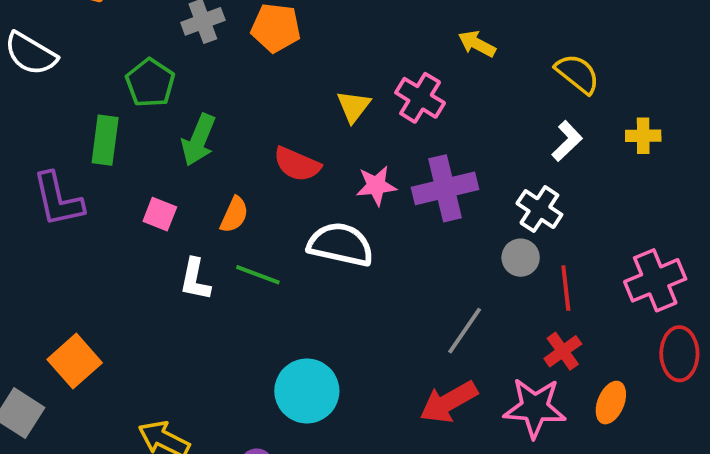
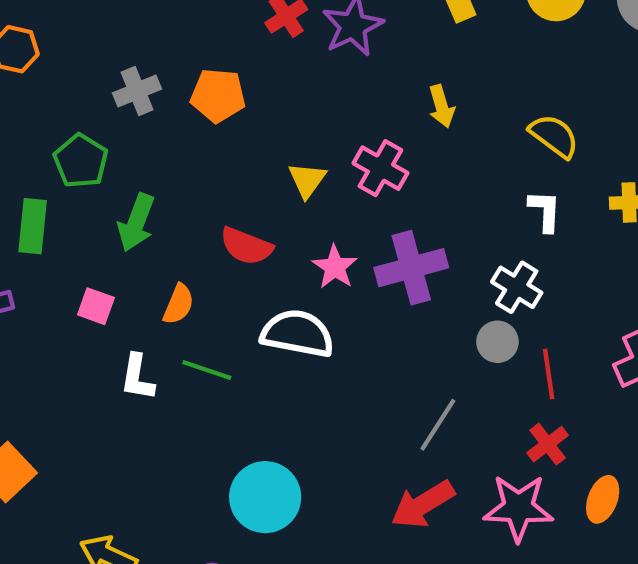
yellow arrow: (477, 44) -> (442, 106), turned -132
white L-shape: (567, 141) -> (545, 211), turned -42
pink star: (376, 186) -> (335, 267), turned -30

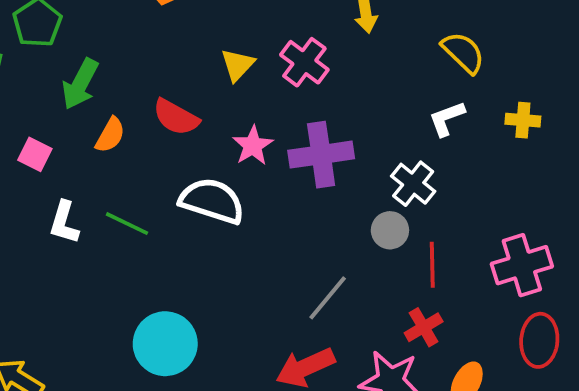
white L-shape: (545, 211) -> (447, 118), turned -120
orange semicircle: (179, 304) -> (110, 135), moved

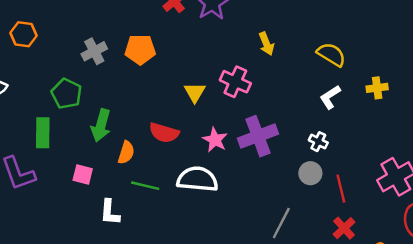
white cross: (413, 184) -> (318, 142), size x0.7
green line: (127, 224) -> (145, 186), moved

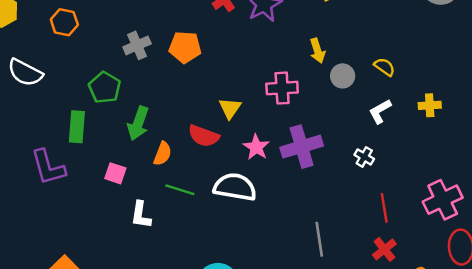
yellow semicircle: (331, 54) -> (384, 67), size x0.7
pink cross: (235, 82) -> (282, 88), turned -32
yellow triangle: (195, 92) -> (230, 108), moved
gray circle: (310, 173) -> (343, 76), moved
gray line: (281, 223) -> (319, 239), turned -40

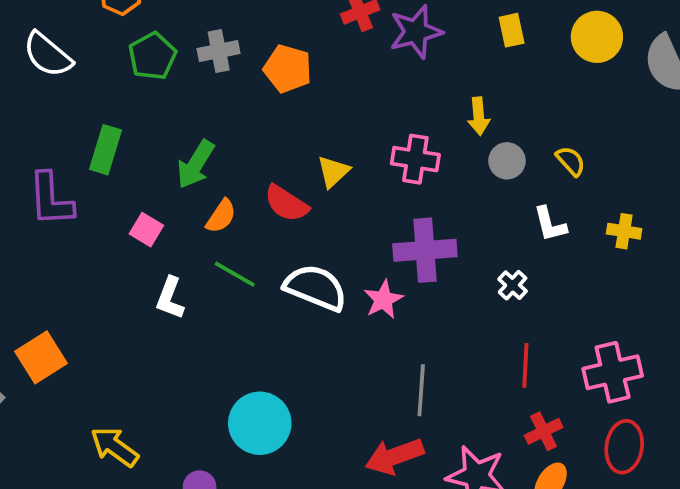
green pentagon: (105, 88) -> (152, 56), moved
white L-shape: (380, 111) -> (550, 224), turned -88
pink star: (256, 147) -> (383, 300), moved
red cross: (384, 249) -> (544, 431), moved

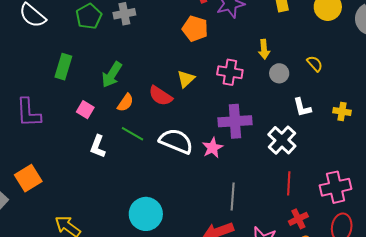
orange pentagon: (288, 69) -> (195, 29), moved
yellow semicircle: (571, 161) -> (315, 64), moved
purple L-shape: (51, 199) -> (28, 113), moved
white cross: (513, 285) -> (282, 140), size x1.8

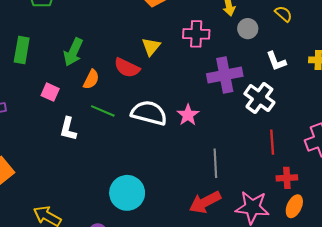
purple cross: (235, 121) -> (225, 75), moved
red cross: (298, 219) -> (287, 178), turned 30

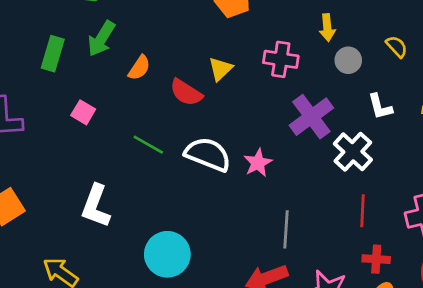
green arrow: (73, 52) -> (101, 39), moved
purple cross: (225, 75) -> (311, 117), turned -32
orange semicircle: (91, 79) -> (139, 68), moved
white L-shape: (68, 129) -> (96, 206), moved, size x1.4

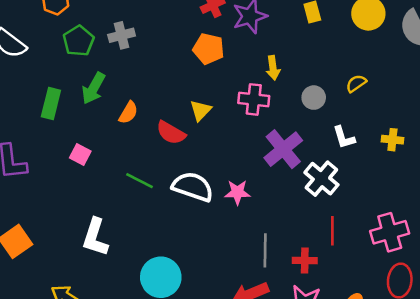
yellow arrow: (327, 28) -> (273, 68), moved
yellow semicircle: (397, 47) -> (356, 83), turned -80
pink star: (258, 163) -> (237, 192), turned 30
red cross: (376, 259) -> (305, 260), moved

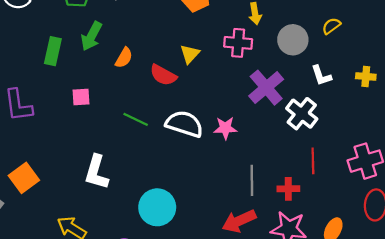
gray circle: (314, 98) -> (293, 40), size x1.4
pink square: (80, 154) -> (81, 97), turned -30

